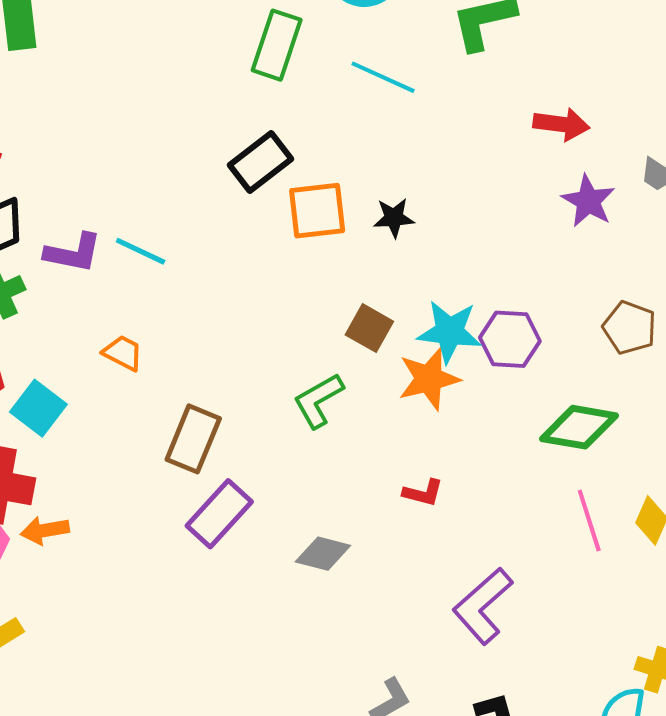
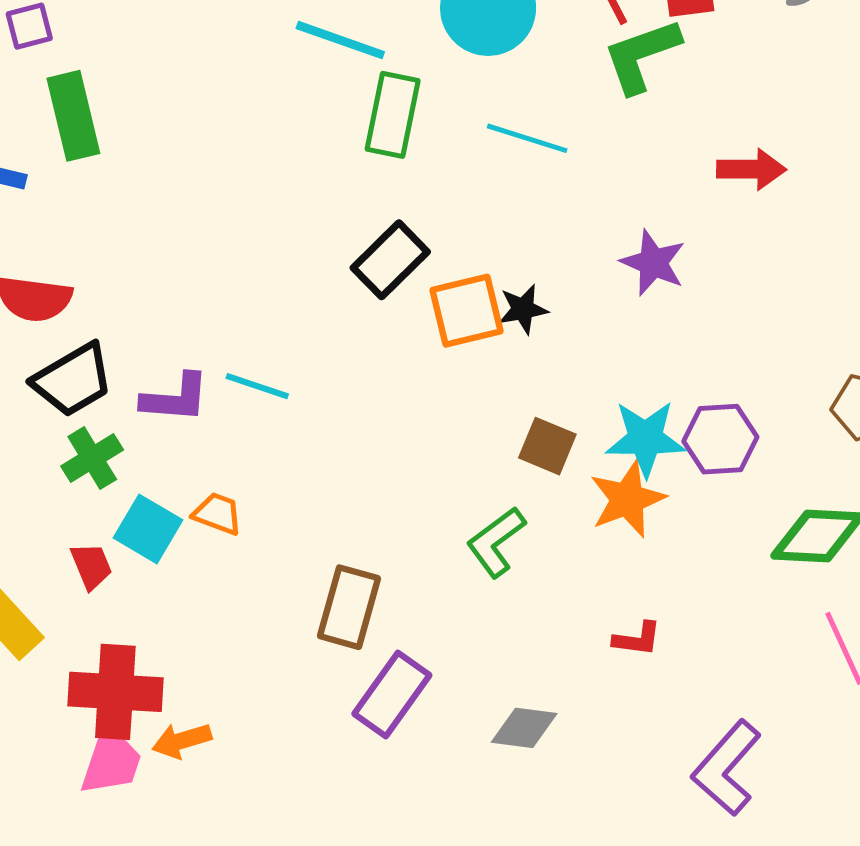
purple star: (588, 201) -> (653, 263), moved
black star: (394, 218) -> (523, 309), moved
orange trapezoid: (123, 353) -> (218, 514), moved
cyan square: (38, 408) -> (148, 529), moved

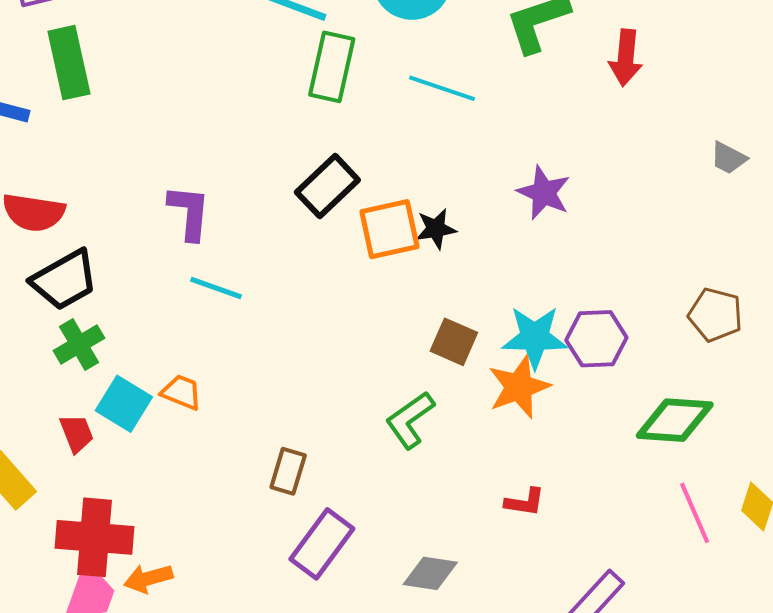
red arrow: (751, 169) -> (626, 58), moved, turned 94
purple L-shape: (175, 398) -> (189, 212), moved, turned -90
brown rectangle: (349, 607) -> (288, 471), size x0.7

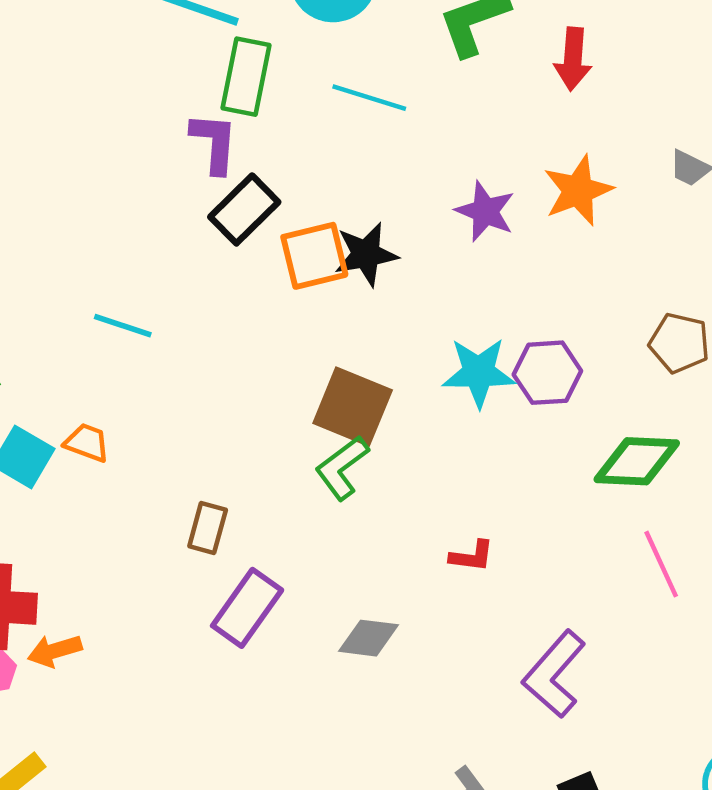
purple L-shape: (189, 212) -> (214, 143), moved
black star: (436, 229) -> (366, 254), size x1.4
brown square: (454, 342) -> (353, 407), moved, size x1.5
orange star: (519, 387) -> (578, 191), moved

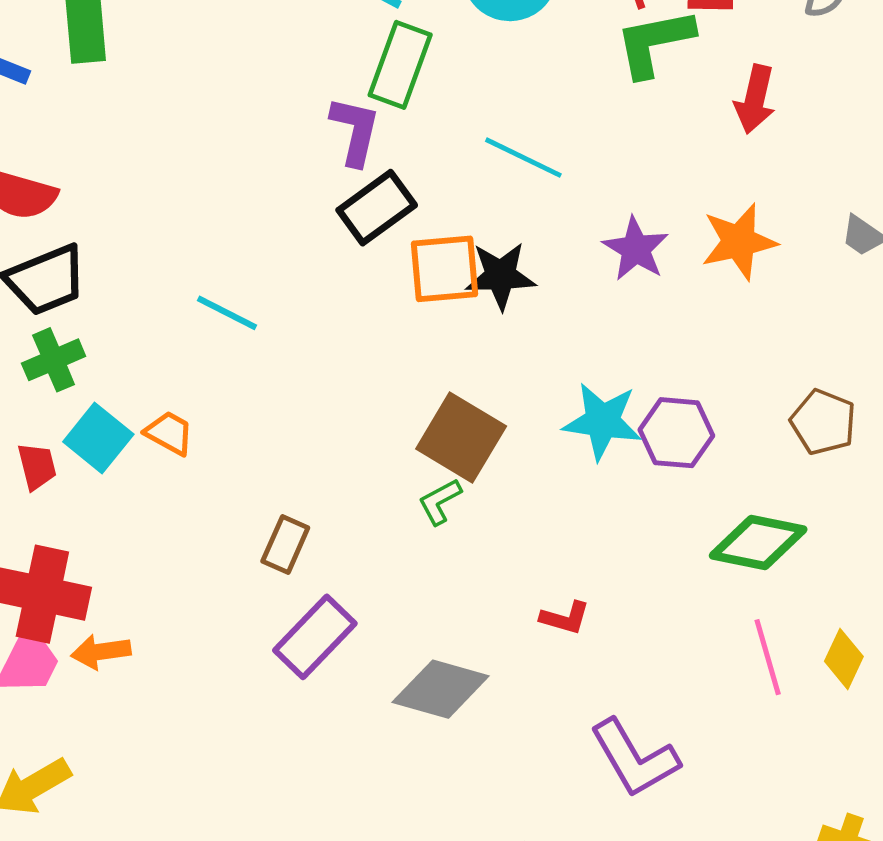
cyan line: (369, 98) -> (523, 158), moved
green L-shape: (342, 468) -> (440, 502), size x0.7
gray diamond: (368, 638) -> (441, 689), size x1.4
purple L-shape: (554, 674) -> (634, 758), turned -80

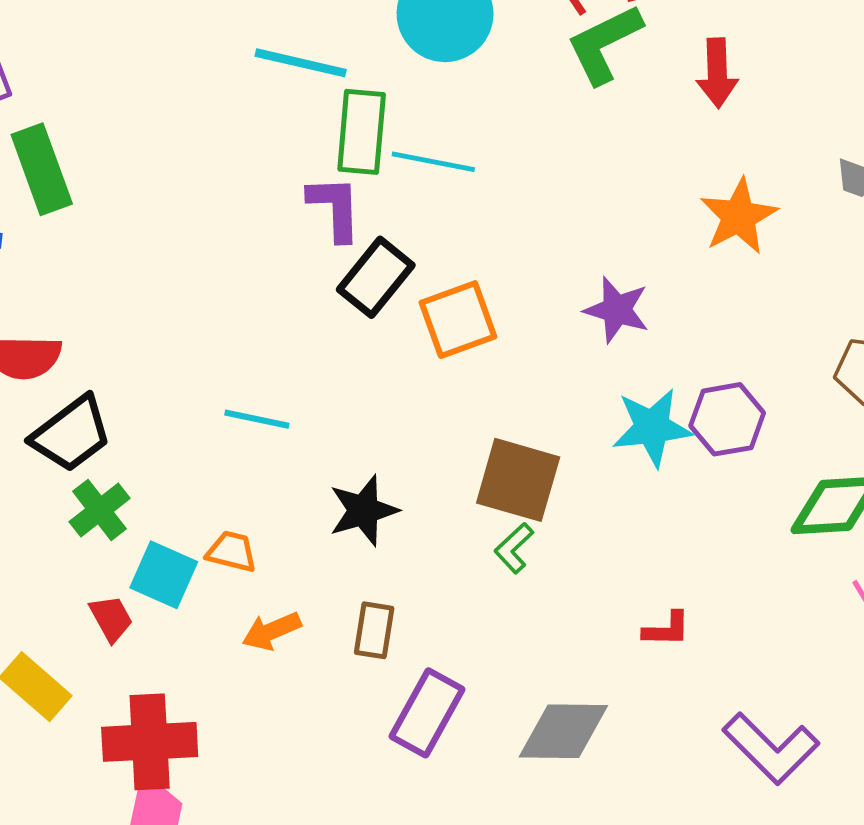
cyan line: (523, 158) -> (433, 162), moved
purple star: (636, 249) -> (617, 310), moved
black star: (500, 276) -> (364, 510), moved
orange arrow: (101, 652) -> (272, 631), moved

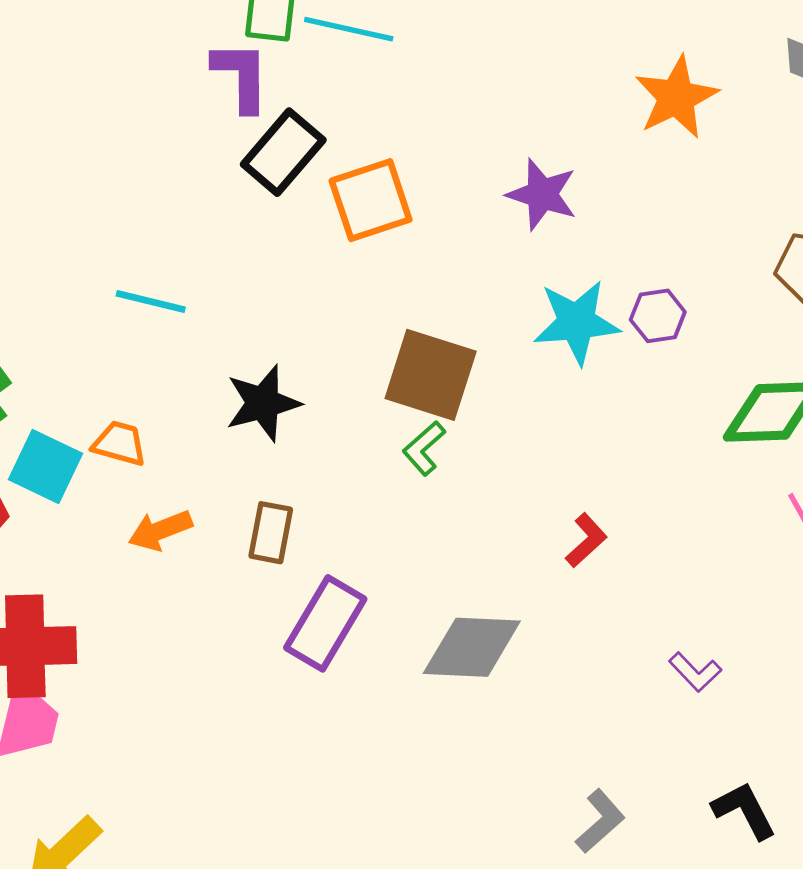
purple hexagon: (727, 419) -> (658, 316), size x0.7
red L-shape: (667, 629) -> (586, 540), turned -45
purple L-shape: (771, 748) -> (695, 672), size x0.5

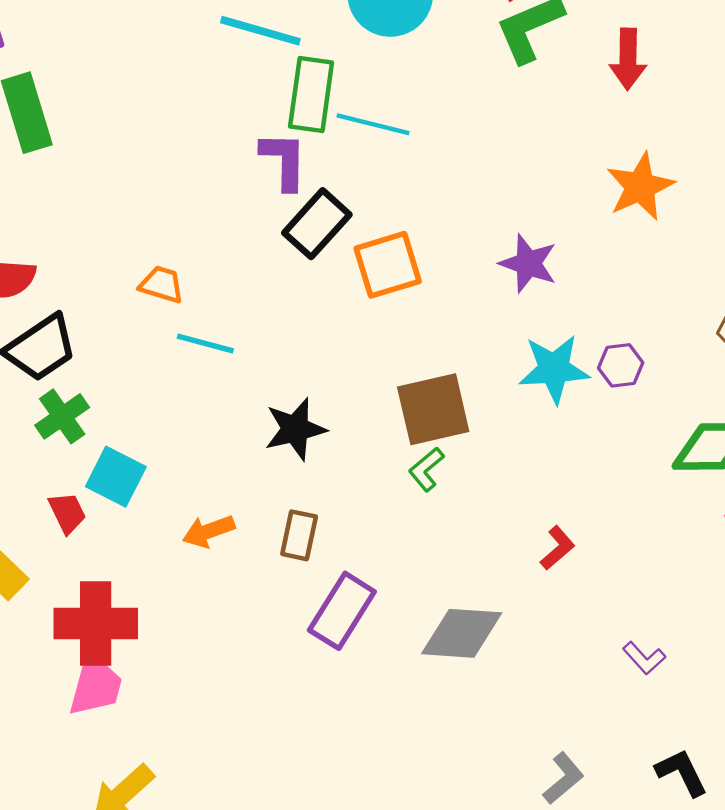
brown square: (431, 375) -> (433, 409), turned -32
orange trapezoid: (120, 443) -> (162, 285), moved

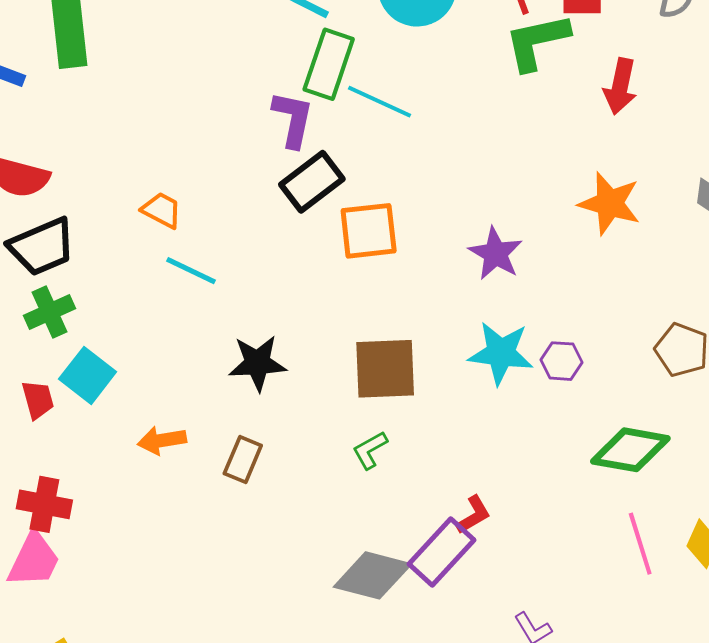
orange star: (640, 187) -> (610, 203), turned 30
green L-shape: (426, 469) -> (370, 450), moved
purple rectangle: (342, 611) -> (442, 552), moved
red cross: (96, 624) -> (44, 504), size x0.7

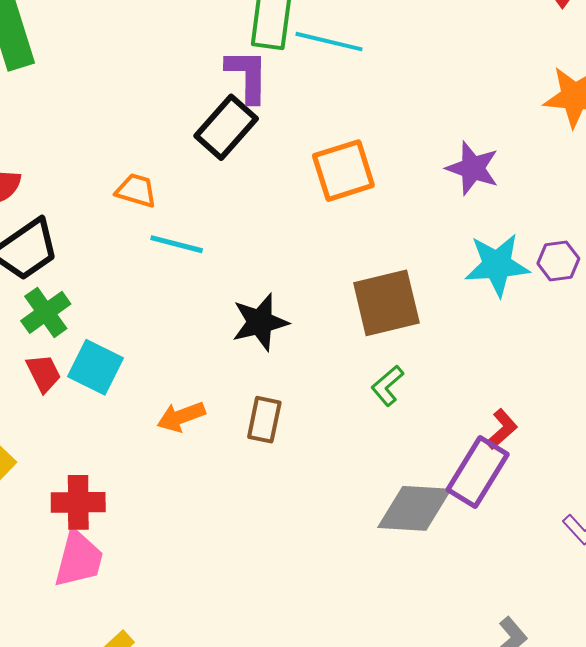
black rectangle: (312, 182) -> (226, 127), moved
red trapezoid: (38, 400) -> (44, 373), moved

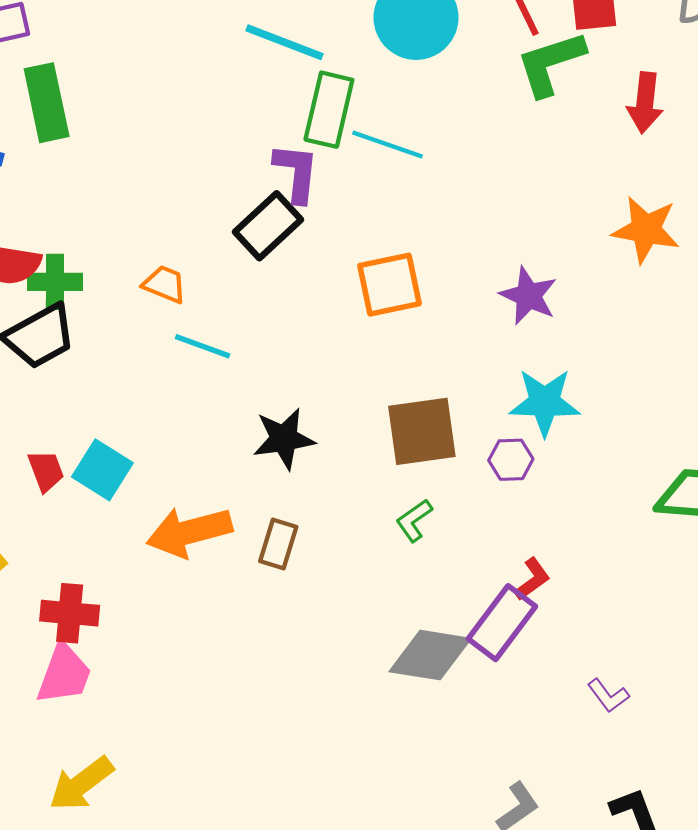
purple hexagon: (558, 261) -> (511, 460), moved
green cross: (46, 312) -> (55, 282), moved, turned 30
orange arrow: (181, 417) -> (189, 532), size x1.6

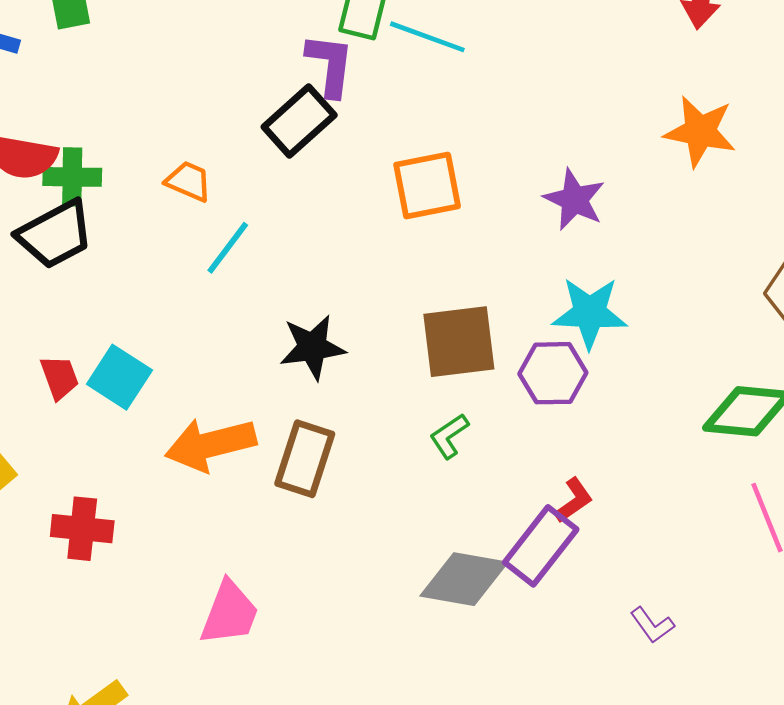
cyan line: (203, 346) -> (228, 248), turned -74
purple hexagon: (511, 460) -> (553, 373), size x1.4
brown rectangle: (278, 544) -> (305, 459), size x1.4
pink trapezoid: (64, 674) -> (229, 613), moved

